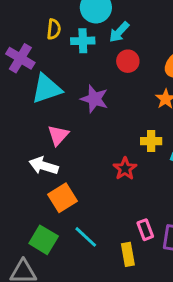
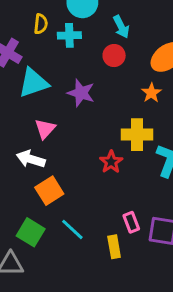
cyan arrow: (119, 32) -> (121, 27), moved, turned -70
yellow cross: (151, 141) -> (137, 135), size x1.5

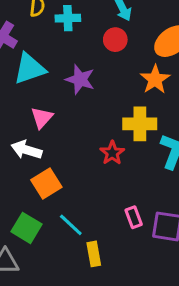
orange star: (151, 93) -> (155, 79), size x1.4
yellow rectangle: (114, 247) -> (94, 254), moved

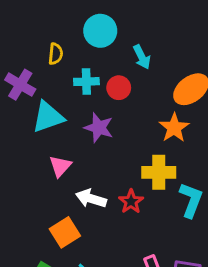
cyan cross: (68, 18) -> (86, 82), moved
red circle: (115, 40) -> (119, 88), moved
white arrow: (26, 150) -> (91, 198), moved

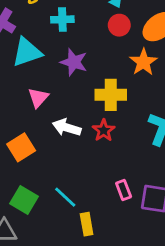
red circle: (119, 88) -> (119, 25), moved
yellow cross: (159, 172) -> (111, 95), moved
orange square: (65, 232) -> (21, 147), moved

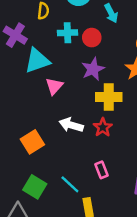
red circle: (119, 25) -> (92, 38), moved
purple star: (74, 62) -> (93, 69), moved, turned 30
pink triangle: (38, 98) -> (54, 86), moved
pink rectangle: (124, 190) -> (101, 170), moved

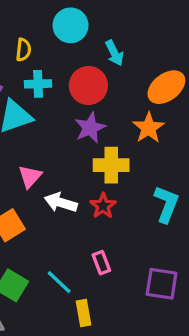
cyan cross: (68, 33) -> (38, 84), moved
red circle: (92, 38) -> (88, 85), size x1.5
pink triangle: (54, 86) -> (30, 176), moved

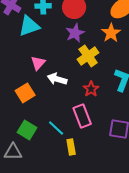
yellow cross: (111, 165) -> (88, 56), turned -35
red star: (103, 206) -> (91, 89), moved
pink rectangle: (101, 263) -> (82, 116), size x1.6

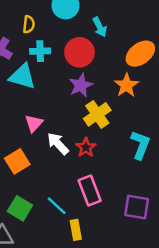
cyan triangle: (29, 26) -> (22, 76), turned 35
white arrow: (57, 79) -> (58, 144), turned 30
red star: (91, 89) -> (86, 147), moved

